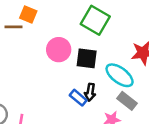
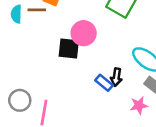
black square: (87, 58) -> (69, 48), moved

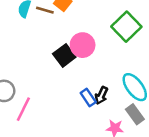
black square: (69, 48) -> (64, 55), turned 30

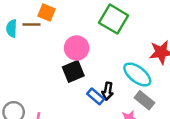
black square: (64, 55) -> (73, 71), moved, turned 30

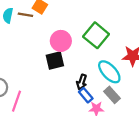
green square: (114, 19) -> (96, 35), moved
blue rectangle: (96, 96) -> (86, 95), moved

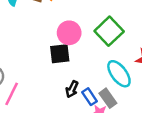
black arrow: (82, 82) -> (72, 89), moved
gray rectangle: (112, 95) -> (108, 98), moved

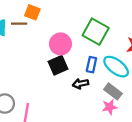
black arrow: (72, 89) -> (80, 84), moved, turned 70
blue rectangle: (89, 97) -> (91, 65), moved, turned 63

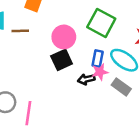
brown line: (19, 24) -> (20, 31), moved
pink star: (110, 107) -> (100, 72), moved

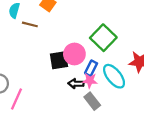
pink circle: (64, 37) -> (74, 54), moved
gray rectangle: (121, 87) -> (92, 101), moved

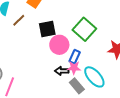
brown line: (30, 24) -> (19, 20), turned -56
black square: (59, 60) -> (47, 29), moved
cyan ellipse: (114, 76) -> (94, 77), moved

